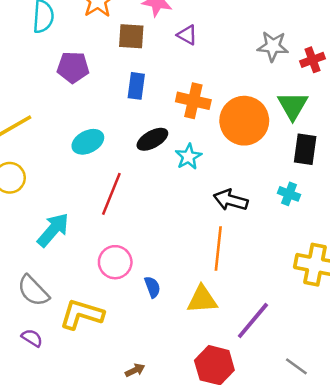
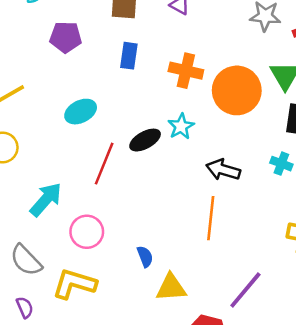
black ellipse: (152, 139) -> (145, 140), moved
pink circle: (115, 262) -> (87, 232), moved
yellow triangle: (202, 299) -> (171, 288), moved
purple semicircle: (32, 338) -> (25, 307), turned 35

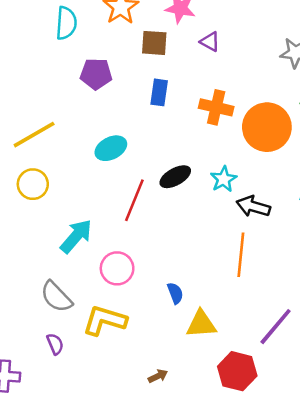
cyan star: (181, 126) -> (224, 179), moved

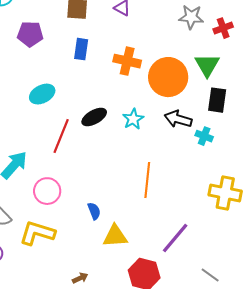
black arrow: (253, 206) -> (178, 119), moved

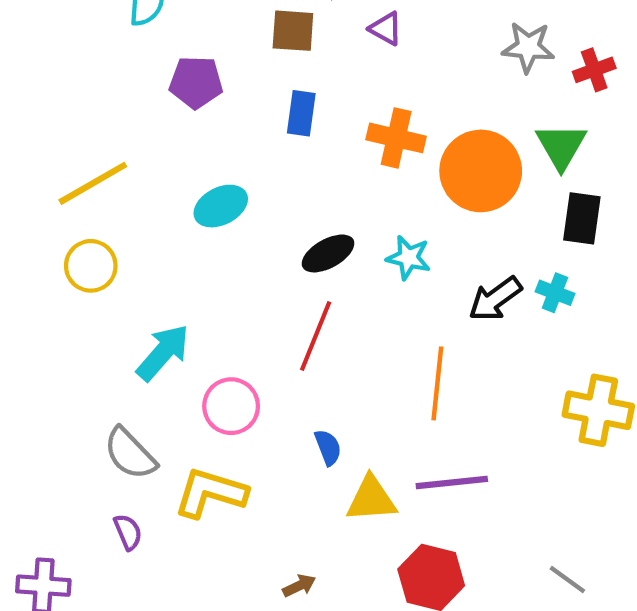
cyan star: (133, 119) -> (408, 258), turned -30
black arrow: (178, 119) -> (495, 299), moved, turned -52
red line: (61, 136) -> (316, 336), moved
purple line: (175, 238) -> (452, 482), moved, turned 44

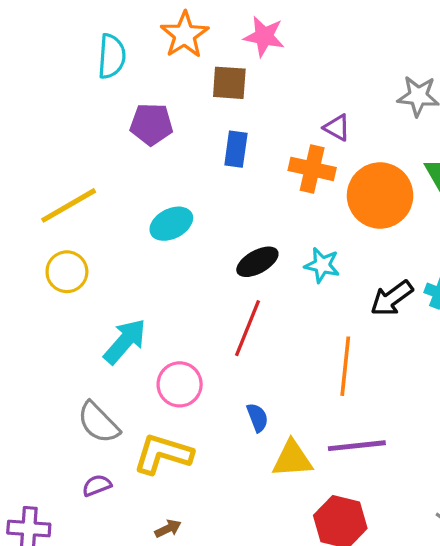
purple triangle: (386, 29) -> (337, 128), moved
purple semicircle: (128, 532) -> (97, 485), turned -88
brown arrow: (299, 586) -> (168, 529), moved

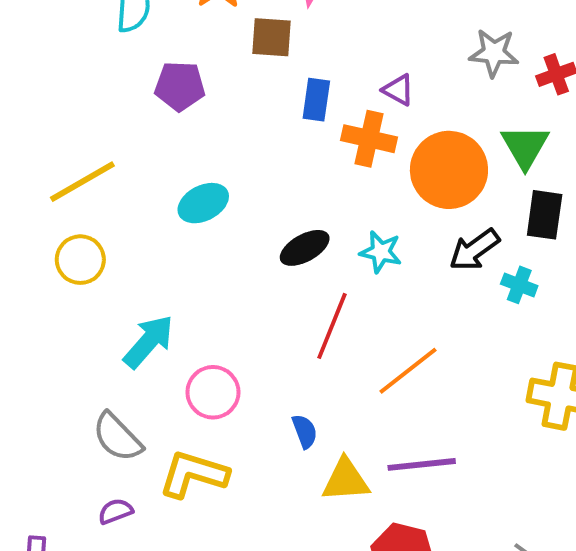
blue rectangle: (236, 149) -> (316, 100), moved
black arrow: (392, 298) -> (474, 250), moved
red line: (248, 328) -> (332, 326), moved
orange line: (345, 366) -> (408, 371), turned 46

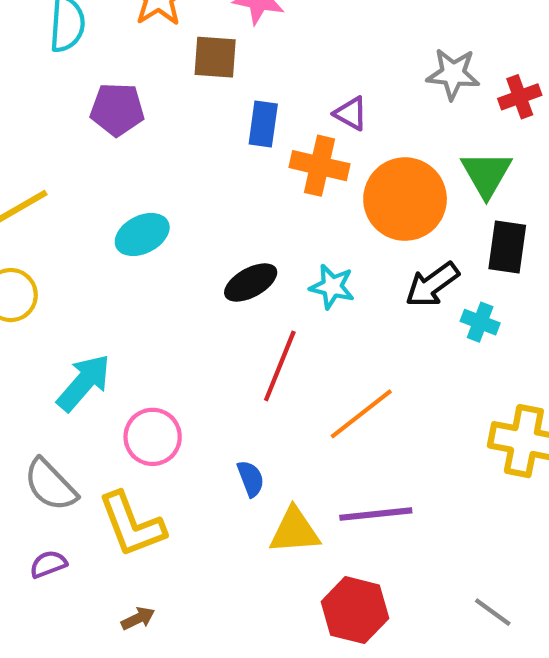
yellow L-shape: (193, 474) -> (132, 524), turned -128

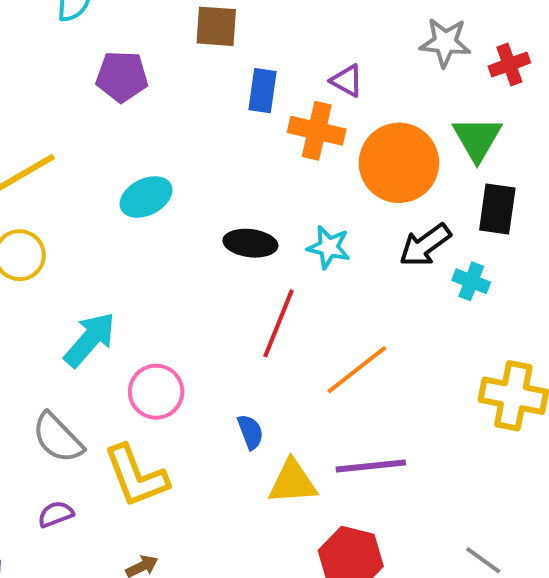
black ellipse: (251, 282) -> (250, 243), turned 36

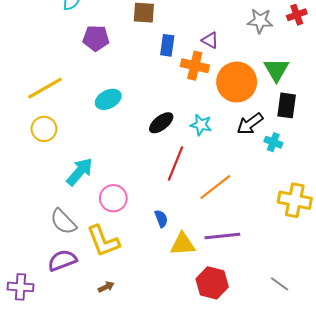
red cross: (509, 64) -> (297, 15), moved
black ellipse: (250, 243) -> (161, 123), turned -45
purple semicircle: (56, 514) -> (62, 260), size x1.6

